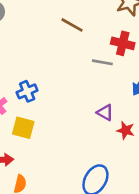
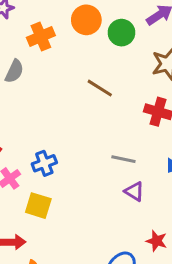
gray line: (102, 62) -> (123, 159), moved
red star: (126, 130) -> (157, 241), moved

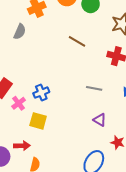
purple triangle: (134, 192) -> (100, 120), moved

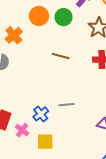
gray line: (94, 88) -> (67, 105), moved

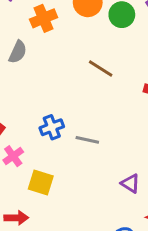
blue cross: (41, 114) -> (52, 127), moved

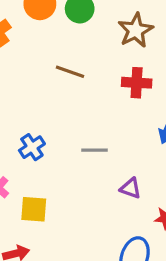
gray line: (87, 140) -> (95, 150), moved

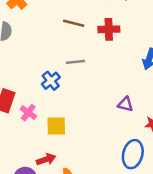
red cross: (137, 83) -> (109, 29), moved
gray line: (95, 150) -> (75, 62), moved

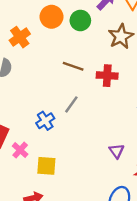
gray line: (75, 62) -> (71, 104), turned -54
purple triangle: (125, 104) -> (117, 151), turned 35

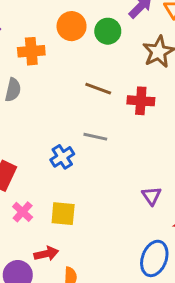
orange cross: (20, 37) -> (31, 51), turned 30
gray line: (71, 104) -> (95, 137), turned 66
pink cross: (20, 150) -> (23, 212), moved

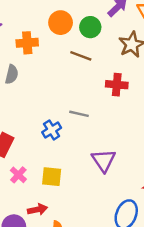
brown line: (98, 89) -> (81, 56), moved
purple triangle: (152, 196) -> (104, 160), moved, size x1.5

